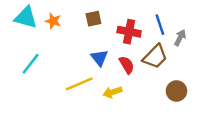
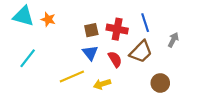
brown square: (93, 19) -> (91, 30), moved
gray arrow: (180, 38) -> (173, 40), moved

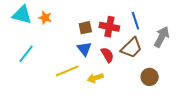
gray arrow: (173, 40) -> (162, 37), size x1.5

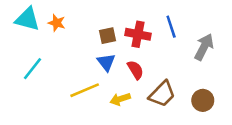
brown trapezoid: (131, 48) -> (162, 94), moved
brown circle: (150, 77) -> (203, 100), moved

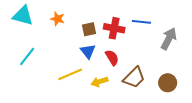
orange star: (57, 23) -> (58, 19), moved
blue line: (171, 27) -> (141, 22), turned -66

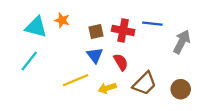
cyan triangle: (23, 16) -> (36, 27), moved

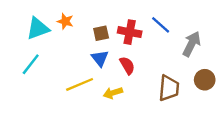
blue line: (152, 24) -> (161, 25), turned 36
cyan triangle: (36, 27) -> (38, 28), turned -35
brown trapezoid: (145, 84) -> (169, 88), moved, turned -40
brown circle: (181, 89) -> (205, 80), moved

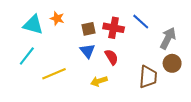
cyan triangle: (38, 28) -> (33, 25), turned 35
brown circle: (205, 80) -> (172, 63), moved
yellow line: (80, 84) -> (54, 74), moved

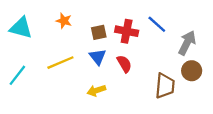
cyan triangle: (33, 25) -> (21, 28), moved
cyan line: (27, 56) -> (17, 75), moved
yellow line: (54, 74) -> (60, 63), moved
yellow arrow: (99, 81) -> (96, 90), moved

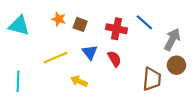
brown square: (99, 32) -> (80, 24), moved, turned 32
cyan line: (17, 75) -> (18, 81), moved, turned -36
yellow arrow: (96, 90) -> (79, 81), moved, turned 42

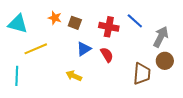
blue triangle: (90, 52) -> (84, 49), turned 35
yellow line: (56, 58) -> (36, 49), moved

